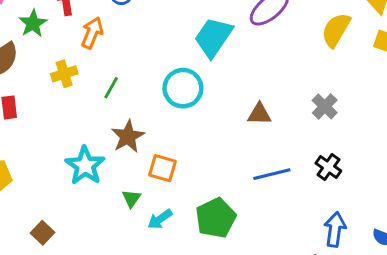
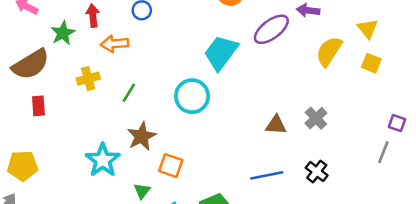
orange arrow: (92, 33) -> (114, 44), turned -120
brown triangle: (259, 114) -> (276, 125), moved

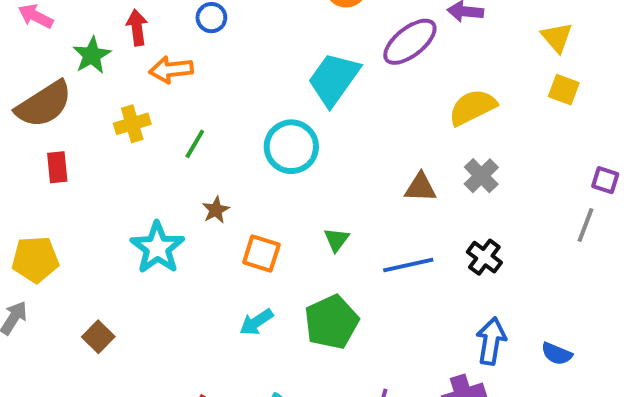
yellow semicircle: (329, 51) -> (472, 107), moved, turned 32
brown star: (142, 136) -> (216, 210), size x0.6
green triangle: (142, 191) -> (336, 240), moved

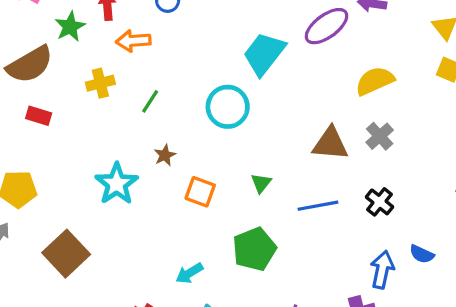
red rectangle: (57, 167) -> (39, 116), turned -70
brown triangle: (420, 187) -> (330, 144), size x1.4
cyan arrow: (256, 322) -> (189, 273), moved
brown square: (98, 337) -> (66, 254), size x1.8
blue semicircle: (557, 354) -> (422, 254), moved

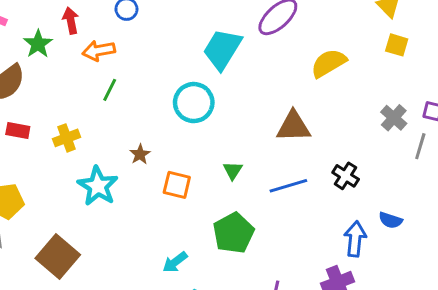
yellow cross: (100, 83) -> (67, 138), moved
green line: (150, 101) -> (110, 90), moved
gray cross: (380, 136) -> (394, 118), moved

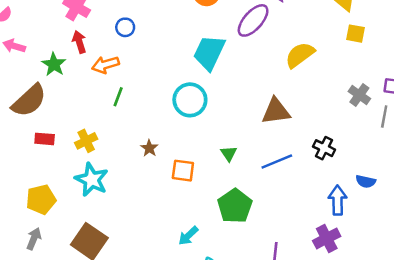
cyan star: (98, 186) -> (92, 180), moved

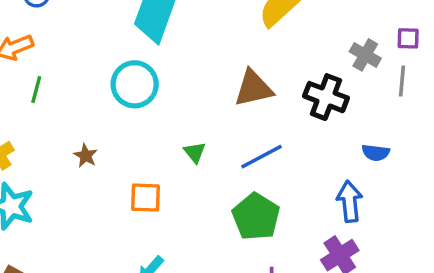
black cross: (324, 148) -> (326, 97), moved, size x1.4
orange square: (183, 171) -> (146, 198), moved
blue semicircle: (366, 181) -> (376, 153), moved
green pentagon: (235, 206) -> (256, 217), moved

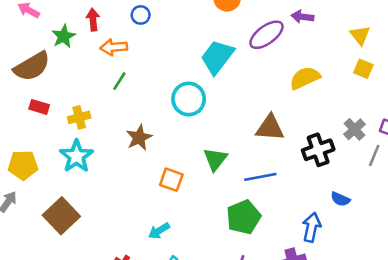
black cross: (326, 97) -> (318, 150), turned 32
green triangle: (195, 152) -> (215, 159), size x1.5
brown star: (86, 156) -> (139, 138), size x1.5

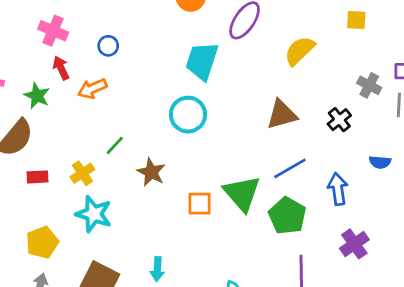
green line: (119, 81) -> (115, 145), moved, turned 30
black cross: (318, 150) -> (339, 120), size x0.7
green triangle: (215, 159) -> (242, 193), moved, size x1.4
blue arrow: (312, 227) -> (338, 189), moved
cyan arrow: (159, 231) -> (157, 269), moved, turned -35

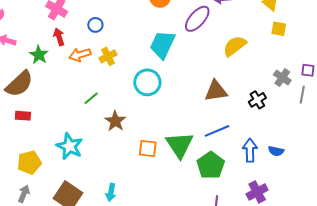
blue semicircle: (380, 162) -> (276, 151), moved
yellow cross: (82, 173) -> (108, 56), moved
red rectangle: (37, 177) -> (23, 116), moved

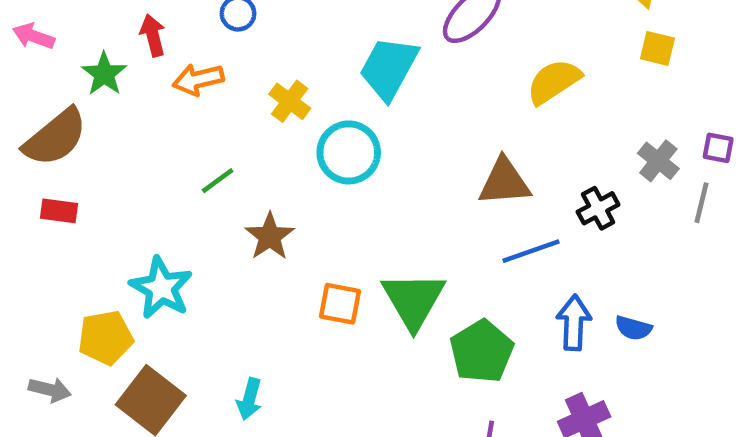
yellow cross: (108, 56) -> (290, 101), moved, turned -30
blue line: (217, 131) -> (531, 251), moved
yellow pentagon: (29, 162) -> (106, 338), moved
gray arrow: (24, 194) -> (50, 390), turned 78

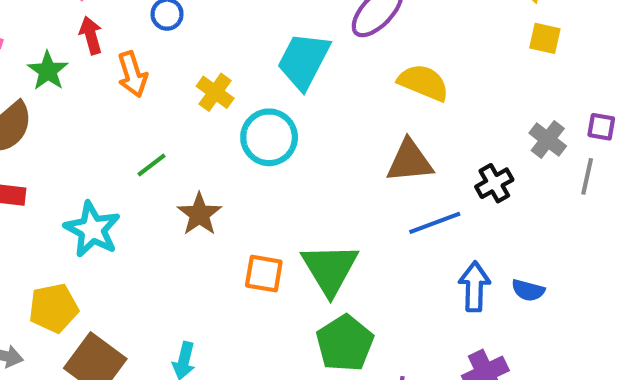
orange arrow: (198, 80) -> (132, 74), turned -93
yellow semicircle: (554, 82) -> (423, 83), moved, turned 57
cyan star: (161, 288) -> (92, 229), moved
green pentagon: (482, 351) -> (345, 343), moved

